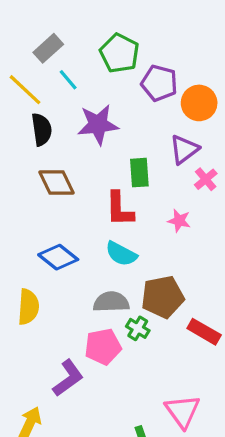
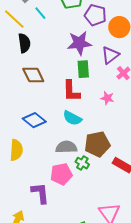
purple star: (98, 125) -> (79, 43), moved
purple L-shape: (68, 378) -> (40, 193), turned -60

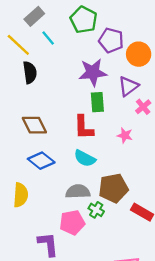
brown diamond: (33, 75) -> (34, 125), moved

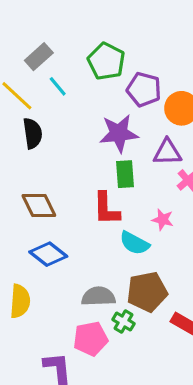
purple triangle: (128, 86) -> (167, 152), turned 35
cyan semicircle: (85, 158) -> (134, 243), moved

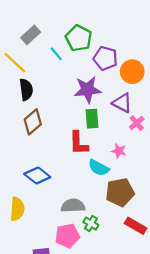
cyan line: (58, 86) -> (56, 54), moved
purple triangle: (167, 152) -> (122, 103), turned 30
brown diamond: (39, 205) -> (33, 122), moved, turned 75
brown pentagon: (147, 292) -> (120, 192), moved

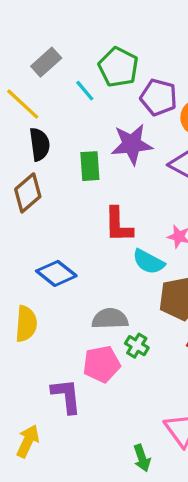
green rectangle: (92, 119) -> (90, 166), moved
brown diamond: (33, 122) -> (28, 193), moved

